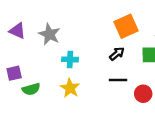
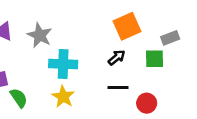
cyan cross: (70, 59) -> (63, 64), size x1.5
green semicircle: (31, 89) -> (19, 98), turned -108

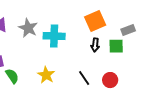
black arrow: (117, 57) -> (95, 45), moved, turned 136
cyan cross: (63, 64) -> (54, 36), moved
black line: (118, 87) -> (84, 78), moved, turned 56

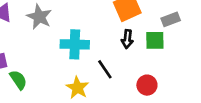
cyan cross: (54, 36) -> (75, 44), moved
yellow star: (46, 75) -> (77, 88), moved
black line: (84, 78) -> (105, 69), moved

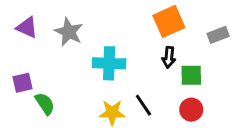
green square: (155, 40) -> (191, 75), moved
black line: (105, 69) -> (143, 105), moved
yellow star: (77, 88) -> (112, 113), turned -30

